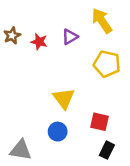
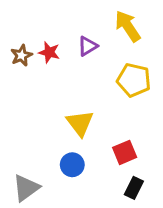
brown star: (12, 36) -> (21, 55), moved
red square: (99, 122) -> (125, 152), turned -36
gray triangle: (21, 150) -> (26, 188), turned -45

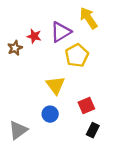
purple triangle: (88, 46) -> (61, 32), size x1.5
brown star: (21, 55) -> (15, 48), moved
yellow pentagon: (134, 80) -> (77, 55), moved, turned 30

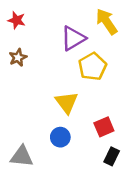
red star: (34, 36) -> (17, 20), moved
gray triangle: (18, 130) -> (22, 156), turned 42

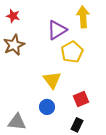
yellow arrow: (107, 22) -> (83, 17), turned 30
brown star: (18, 58) -> (14, 45), size x1.5
black rectangle: (112, 156) -> (77, 125), moved

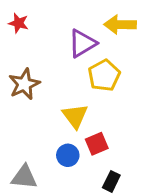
yellow arrow: (83, 17) -> (120, 25), turned -85
brown star: (14, 45) -> (24, 84), moved
red square: (81, 99) -> (97, 144), moved

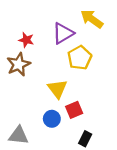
red star: (18, 23) -> (26, 40), moved
yellow arrow: (120, 25) -> (92, 19), turned 35

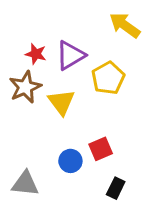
purple triangle: (63, 33) -> (70, 55), moved
yellow triangle: (57, 89) -> (61, 102), moved

